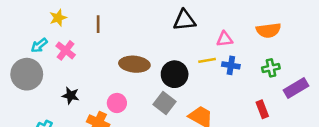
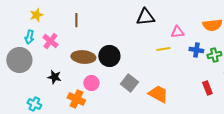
yellow star: (58, 18) -> (36, 15), moved
cyan arrow: (39, 45) -> (29, 37), turned -40
brown ellipse: (134, 64) -> (83, 57), moved
blue cross: (231, 65) -> (196, 50), moved
black circle: (175, 74) -> (109, 56), moved

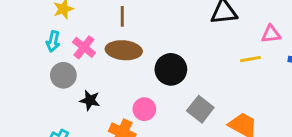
brown ellipse: (83, 57) -> (124, 50), moved
gray circle: (19, 60) -> (63, 75), moved, size x0.7

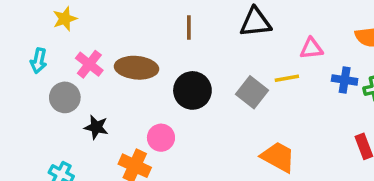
brown line: (122, 16) -> (189, 27), moved
cyan arrow: (53, 41) -> (39, 61), moved
gray square: (200, 109) -> (252, 92), moved

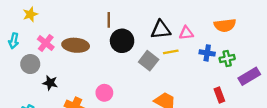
black triangle: (255, 22) -> (161, 30), moved
black circle: (192, 90) -> (122, 41), moved
pink circle: (161, 138) -> (104, 93), moved

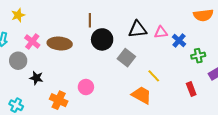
orange semicircle: (225, 25) -> (203, 15), moved
yellow line: (171, 52) -> (154, 76), moved, turned 56
blue cross: (207, 53) -> (179, 40), moved, turned 32

